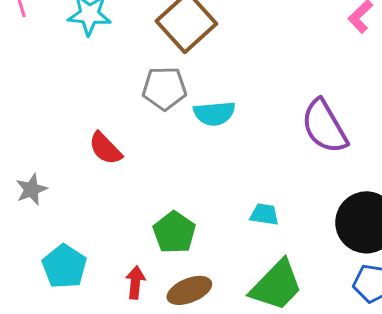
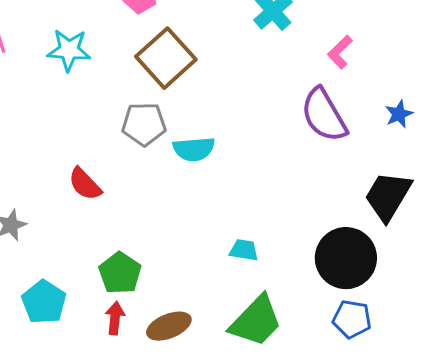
purple semicircle: (324, 126) -> (324, 115), moved
green pentagon: (174, 232) -> (120, 273), moved

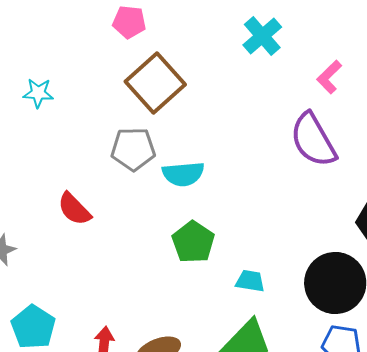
cyan star: (69, 50) -> (38, 93), moved, size x0.7
cyan trapezoid: (244, 250) -> (250, 281), moved
green pentagon: (120, 273) -> (193, 242), moved

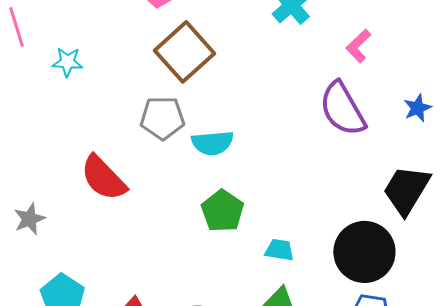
red semicircle: (74, 209) -> (103, 178), size x1.4

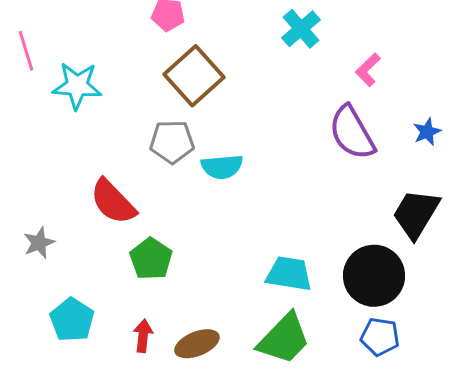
cyan star: (67, 62) -> (77, 86), size x1.6
green pentagon: (222, 211) -> (151, 259), moved
cyan trapezoid: (279, 250) -> (289, 274), size x1.6

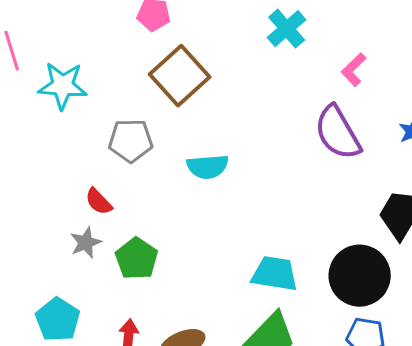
gray pentagon: (172, 142) -> (131, 141), moved
red semicircle: (113, 202) -> (99, 202), size x0.6
gray star: (39, 243) -> (86, 243), moved

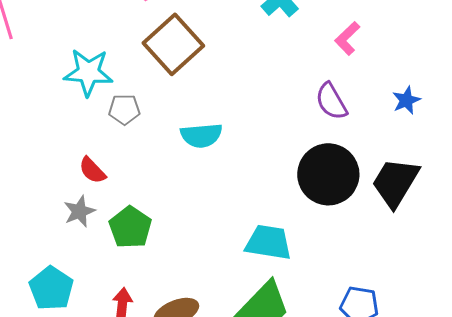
cyan star: (63, 86) -> (88, 72), moved
purple semicircle: (338, 133) -> (331, 101), size x0.7
gray pentagon: (131, 141) -> (124, 109), size x0.7
black circle: (360, 276) -> (328, 174), moved

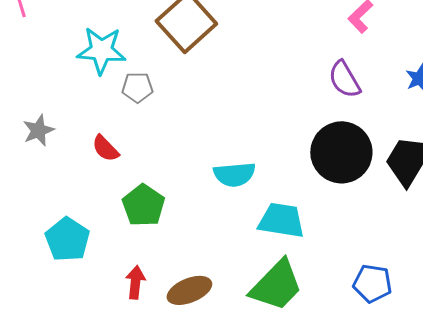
cyan semicircle: (201, 135) -> (234, 174), moved
gray star: (79, 211) -> (38, 130), moved
cyan pentagon: (51, 288) -> (67, 239), moved

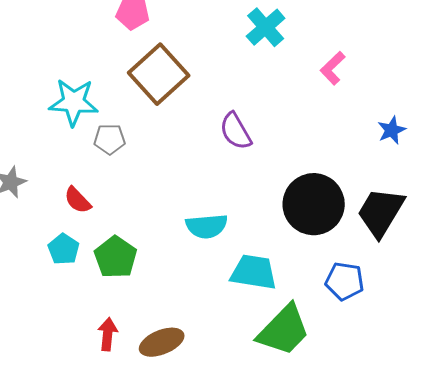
purple semicircle: (344, 79) -> (236, 131), moved
cyan pentagon: (67, 239) -> (64, 249), moved, size x0.7
blue pentagon: (372, 283) -> (345, 281), moved
green trapezoid: (276, 285) -> (284, 330), moved

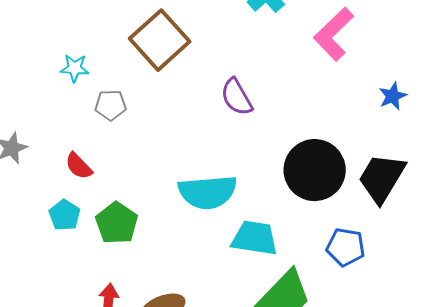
pink L-shape: (333, 68) -> (334, 34), size x1.6
cyan star: (74, 102) -> (75, 68), size x0.6
cyan semicircle: (207, 226) -> (208, 192), size x1.4

